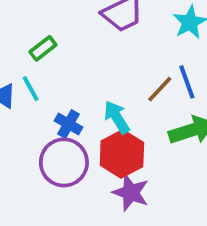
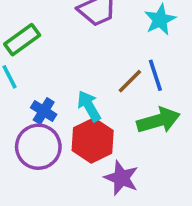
green rectangle: (43, 48) -> (22, 40), size x1.4
purple star: (131, 193) -> (121, 178), moved

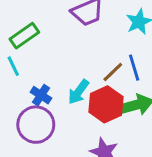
cyan arrow: (89, 106) -> (79, 92), turned -115
red hexagon: (93, 140) -> (106, 104), moved

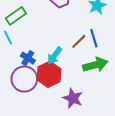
red hexagon: (106, 104) -> (49, 74), moved

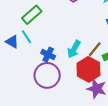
brown line: (79, 41) -> (95, 49), moved
red hexagon: (49, 74) -> (88, 69), moved

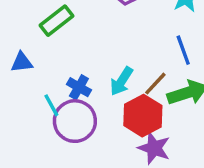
cyan line: (27, 37) -> (51, 105), moved
blue triangle: (12, 42) -> (22, 62), turned -40

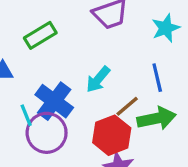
cyan arrow: (121, 81) -> (98, 79), moved
blue cross: (79, 87) -> (54, 101), size x1.6

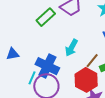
green rectangle: (40, 35) -> (46, 17), moved
cyan line: (26, 115) -> (32, 78), turned 56

